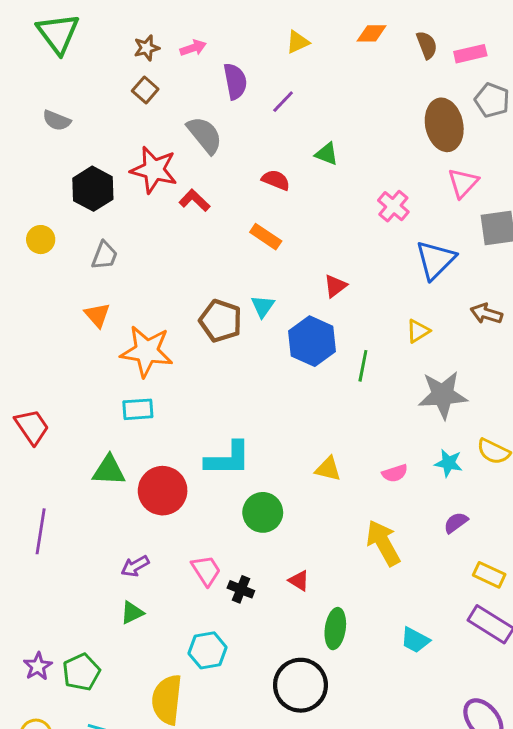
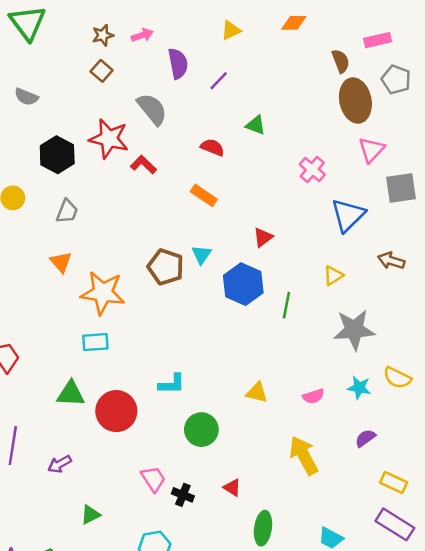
brown semicircle: (427, 45) -> (341, 61), moved
cyan L-shape: (228, 459) -> (172, 384), size x0.7
purple arrow: (135, 566) -> (60, 464), moved

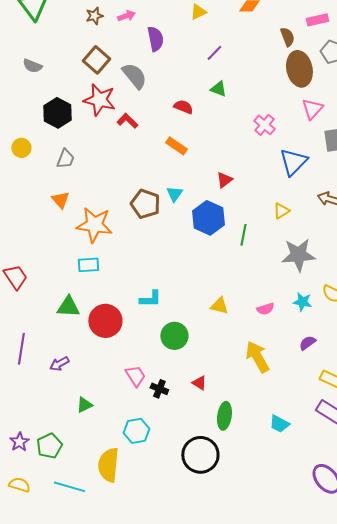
brown square: (102, 71) -> (96, 60), moved, size x1.5
purple line: (219, 81) -> (214, 53), moved

